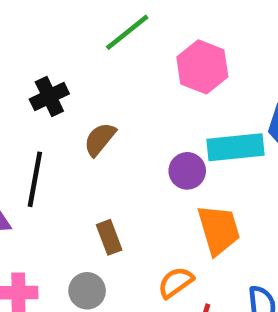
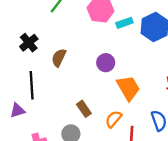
cyan rectangle: (235, 147) -> (124, 23), moved, size x0.6
brown rectangle: (109, 237) -> (84, 109), moved

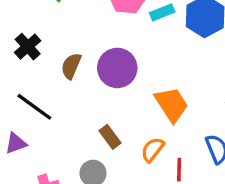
purple circle: (106, 63) -> (117, 68), moved, size x1.5
black line: (32, 85) -> (34, 107), turned -48

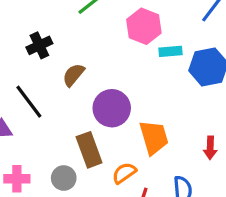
purple circle: (117, 68) -> (112, 108), moved
brown rectangle: (110, 137) -> (89, 150), size x1.5

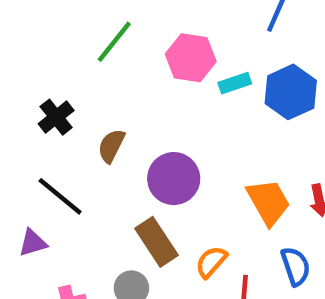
orange trapezoid: (154, 137) -> (268, 202), moved

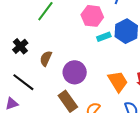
pink hexagon: (191, 58) -> (92, 16), moved
cyan rectangle: (235, 83) -> (104, 37), moved

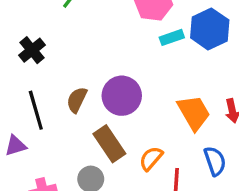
brown semicircle: (46, 58) -> (77, 100), moved
black line: (23, 82) -> (36, 110), turned 35

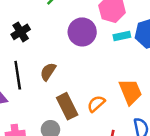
purple circle: (122, 96) -> (82, 32), moved
orange semicircle: (151, 158) -> (96, 104), moved

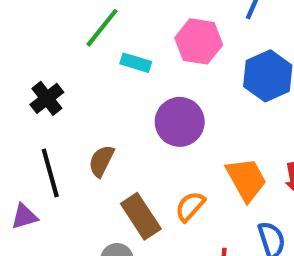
purple circle: (82, 32) -> (180, 122), moved
cyan rectangle: (122, 36) -> (136, 63), moved, turned 35

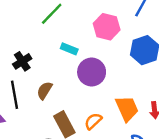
cyan rectangle: (136, 63) -> (69, 49), moved
black cross: (47, 98) -> (22, 61), moved

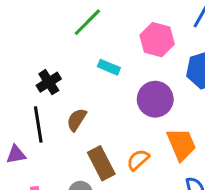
purple circle: (92, 72) -> (155, 99), moved

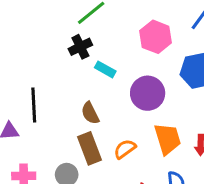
cyan rectangle: (109, 67) -> (105, 69), moved
black cross: (49, 82) -> (80, 47), moved
brown semicircle: (77, 120) -> (90, 113), moved, turned -65

